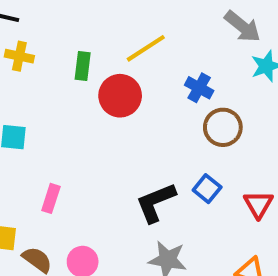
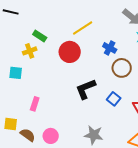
yellow cross: (19, 56) -> (30, 51), moved, turned -32
green rectangle: (83, 66) -> (40, 36), moved, turned -64
black L-shape: (156, 202) -> (86, 89), moved

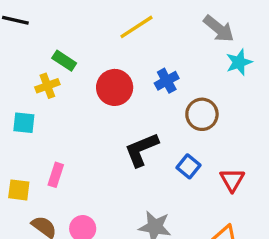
yellow line: (83, 28) -> (136, 27), moved
blue cross: (110, 48) -> (167, 81), moved, turned 32
yellow square: (11, 124) -> (19, 190), moved

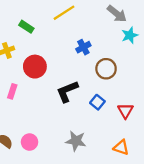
green rectangle: (64, 61) -> (26, 27), moved
red circle: (115, 87) -> (35, 67), moved
pink rectangle: (56, 175) -> (12, 91), moved

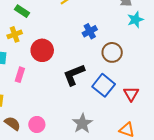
green rectangle: (26, 27) -> (22, 11), moved
blue square: (97, 102) -> (104, 85), size x1.5
gray star: (76, 141) -> (82, 123), turned 30

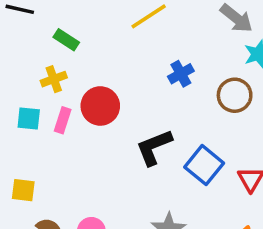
brown circle: (112, 52) -> (235, 95), moved
pink rectangle: (20, 75) -> (63, 120), moved

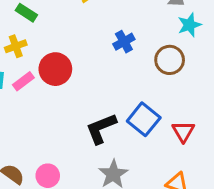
pink rectangle: (63, 120) -> (23, 81), turned 35
black L-shape: (154, 147) -> (101, 128), moved

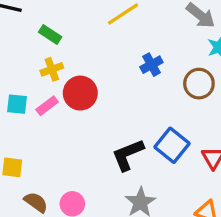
yellow cross: (16, 46) -> (52, 69), moved

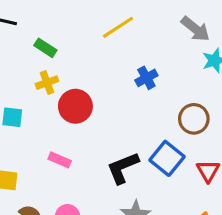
brown circle: (199, 84) -> (194, 119), moved
pink rectangle: (47, 106) -> (60, 160), moved, turned 60

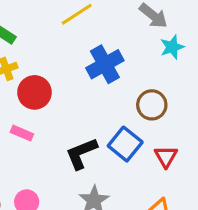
blue cross: (146, 78) -> (105, 64), size x1.6
pink rectangle: (60, 160) -> (22, 133), moved

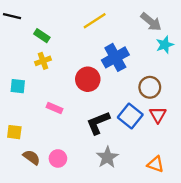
red circle: (34, 92) -> (88, 79), moved
red triangle: (166, 157) -> (158, 115), moved

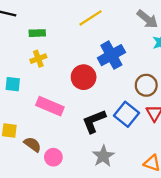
green rectangle: (42, 36) -> (37, 33), turned -35
pink rectangle: (54, 108) -> (50, 106), size x1.6
brown semicircle: (32, 157) -> (32, 144), moved

